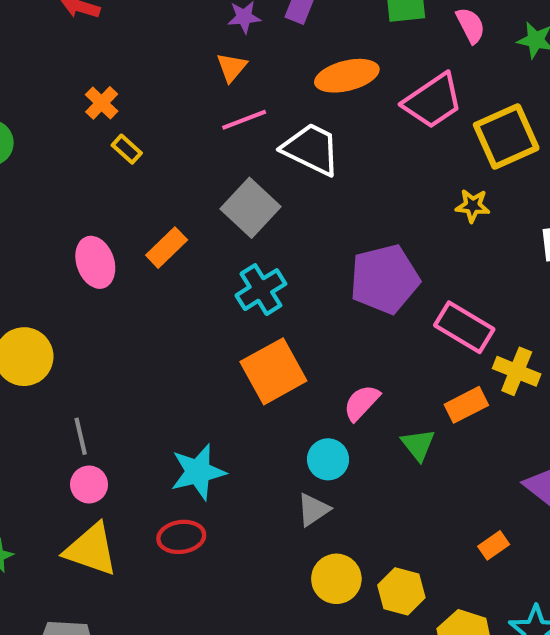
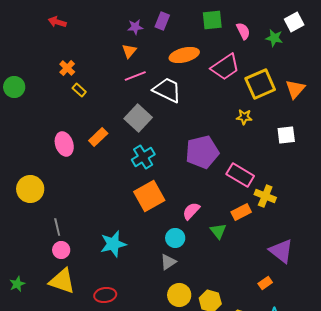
red ellipse: (181, 537) -> (105, 295), moved
orange rectangle: (494, 545) -> (265, 283), moved

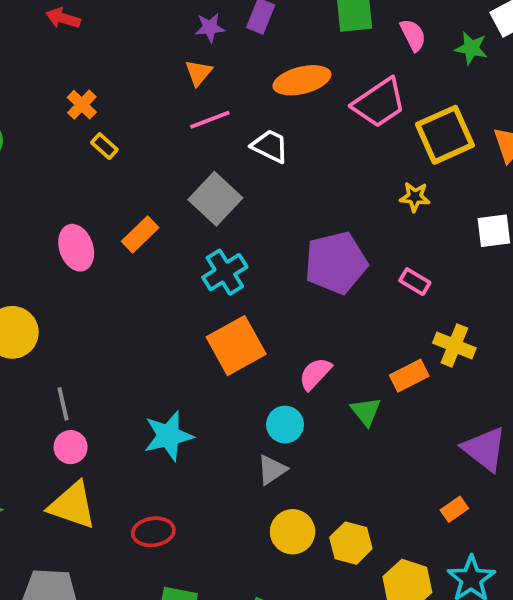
white trapezoid: (167, 90) -> (270, 146), size x0.7
pink rectangle: (240, 175) -> (415, 282), moved, size x0.6

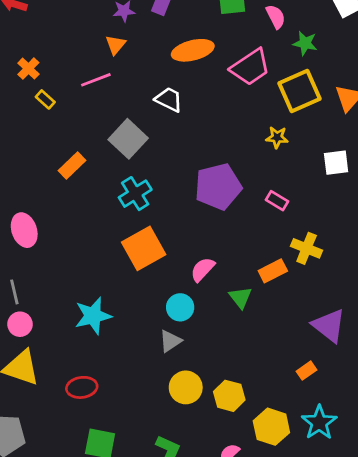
green star: (471, 48) -> (305, 43), moved
pink line: (210, 120) -> (96, 80), moved
pink ellipse: (76, 248) -> (24, 230), moved

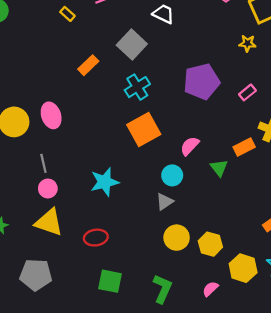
pink rectangle: (277, 201) -> (247, 92), turned -70

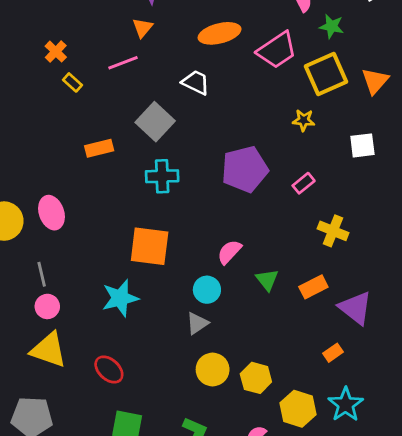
orange rectangle: (88, 65) -> (99, 148), turned 30
cyan cross: (137, 87) -> (162, 176), turned 30
orange square: (144, 130) -> (150, 246), moved, turned 36
orange rectangle: (244, 147) -> (313, 287), moved
red ellipse: (96, 238) -> (109, 369), turned 50

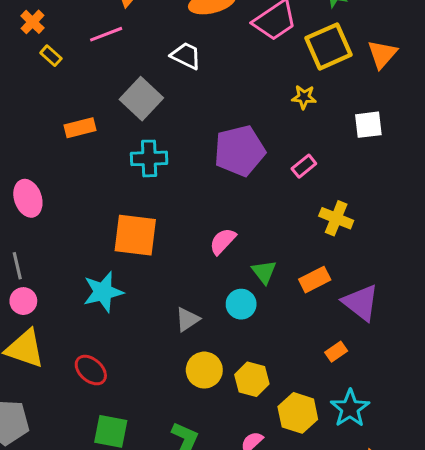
cyan circle: (207, 290) -> (241, 304), moved

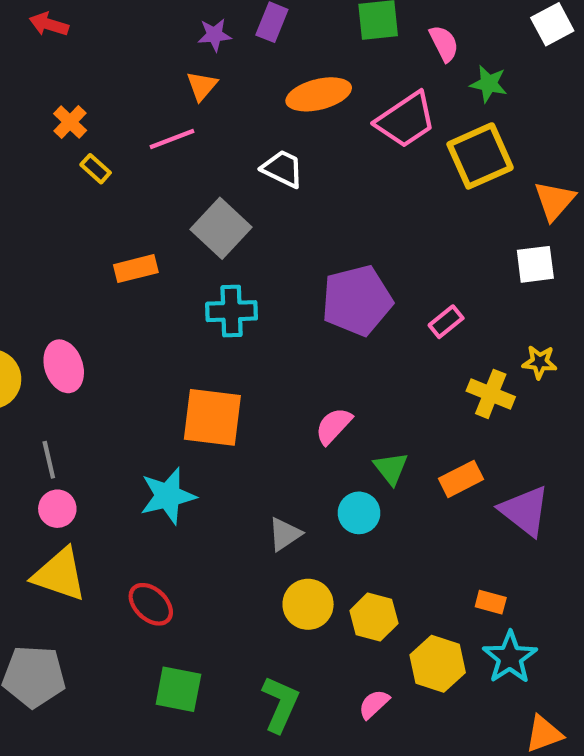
orange triangle: (382, 54) -> (554, 201), moved
yellow star: (304, 97) -> (540, 362), moved
orange rectangle: (336, 352) -> (491, 602), moved, turned 50

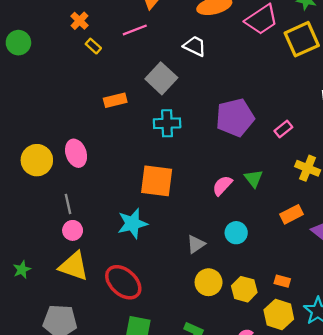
green triangle: (391, 468) -> (253, 179), moved
orange rectangle: (491, 602) -> (282, 281), moved
red ellipse: (151, 604) -> (123, 282), size x1.5

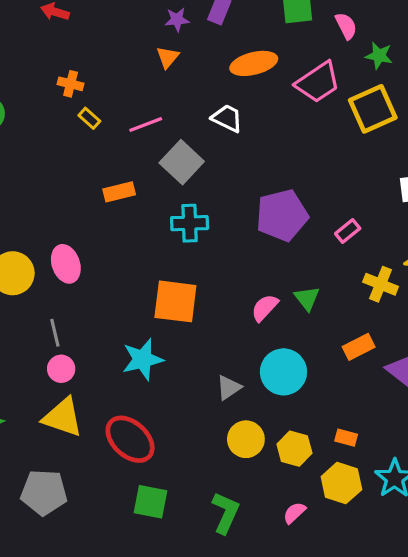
orange cross: (79, 21) -> (71, 84), turned -30
pink line: (135, 30) -> (146, 125), moved
cyan circle: (236, 233) -> (283, 372), size x1.5

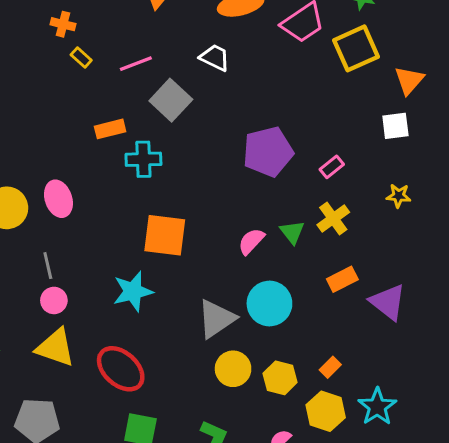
cyan cross: (190, 223) -> (143, 159), moved
yellow cross: (381, 284) -> (333, 218), moved, turned 32
gray triangle: (229, 388) -> (216, 319), size x1.6
orange rectangle: (346, 438) -> (330, 367), turned -60

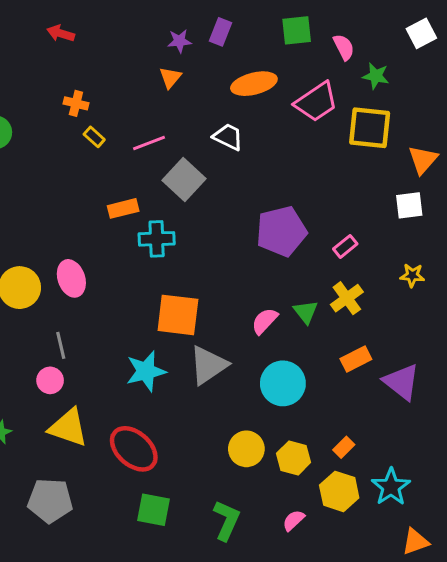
yellow square: (356, 48) -> (370, 128), turned 30
pink circle: (54, 300) -> (50, 380), moved
gray triangle: (216, 319) -> (208, 365), moved

